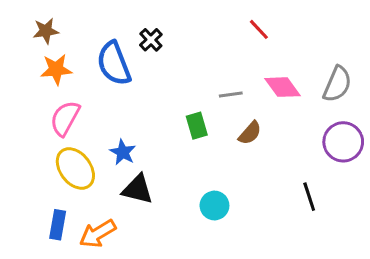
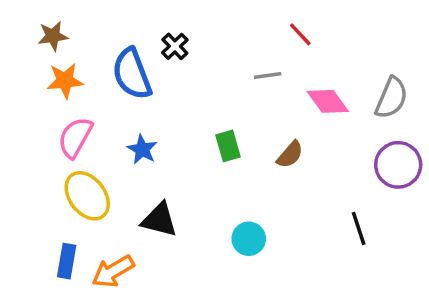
gray line: (231, 95) -> (268, 76), moved
blue star: (123, 152) -> (142, 149), moved

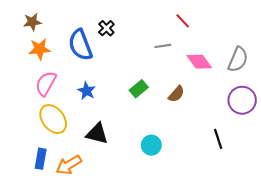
green rectangle: (228, 146) -> (139, 89), turned 66

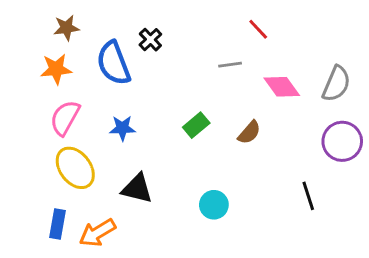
brown star: (32, 22) -> (66, 28), moved
blue star: (87, 91) -> (122, 128), turned -30

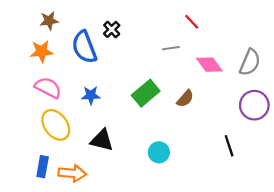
pink semicircle: (65, 118) -> (48, 88), turned 88
green rectangle: (196, 125) -> (146, 93), size x1.4
orange arrow: (97, 233) -> (72, 173), turned -144

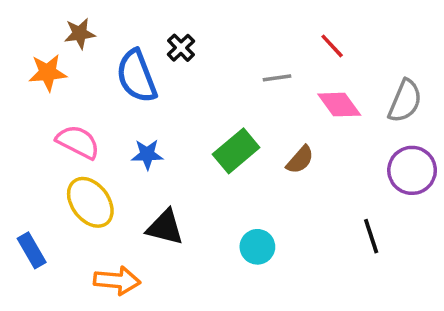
red line: (192, 22) -> (332, 46), moved
orange star: (41, 51) -> (48, 73), moved
blue rectangle: (43, 167) -> (32, 250), moved, turned -40

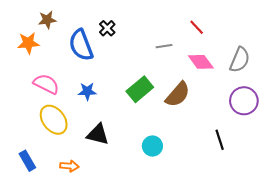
brown semicircle: (300, 160) -> (178, 94), size x1.5
blue rectangle: (32, 250) -> (27, 161), moved
orange arrow: (117, 281) -> (69, 166), size x0.7

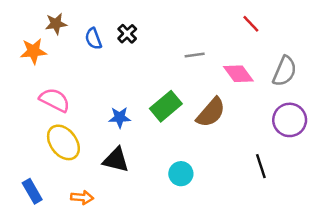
red line: (197, 27) -> (251, 24), moved
blue semicircle: (81, 45) -> (93, 39), moved, size x0.6
blue star: (87, 91) -> (120, 117), moved

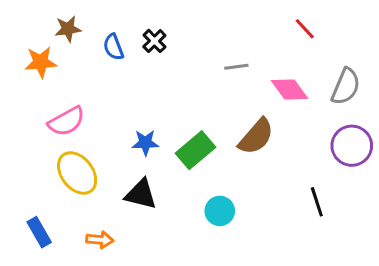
pink semicircle: (55, 100) -> (66, 121), turned 124
green rectangle: (166, 106) -> (195, 150), moved

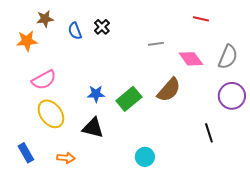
red line: (305, 29) -> (201, 19), turned -35
cyan circle: (220, 211) -> (145, 157), moved

